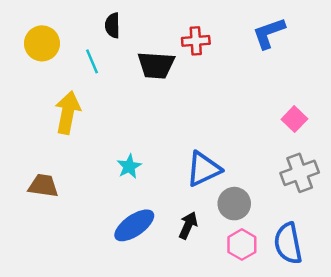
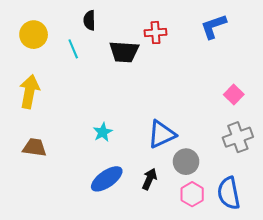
yellow arrow: (68, 113) -> (29, 91), moved

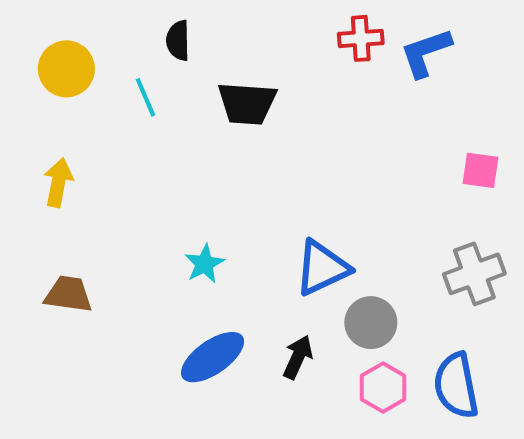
red cross: (156, 33) -> (361, 38), moved
yellow arrow: (29, 91) -> (58, 183), size x0.7
pink square: (234, 95) -> (480, 170), moved, turned -36

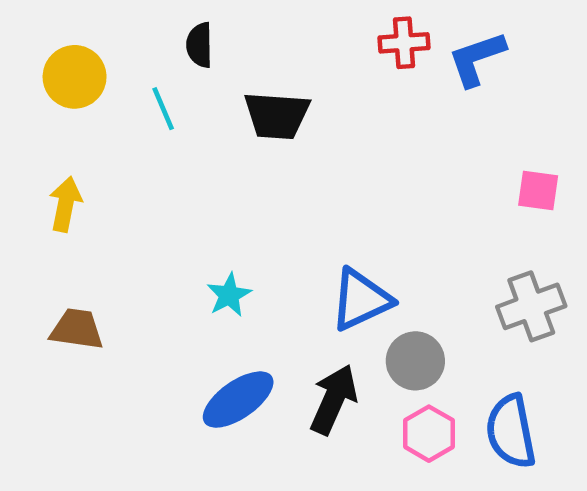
black arrow: (298, 357) -> (334, 400), size x1.4

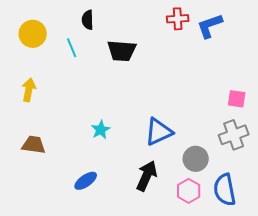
pink square: (538, 190) -> (237, 99), moved
gray circle: (415, 361) -> (196, 159), moved
blue ellipse: (238, 400) -> (86, 181), moved, size x0.7

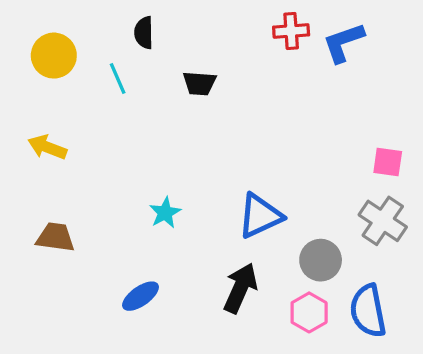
black trapezoid: (122, 51) -> (199, 83), size x0.7
yellow arrow: (29, 90) -> (47, 147), turned -80
gray cross: (234, 135) -> (383, 221), turned -36

